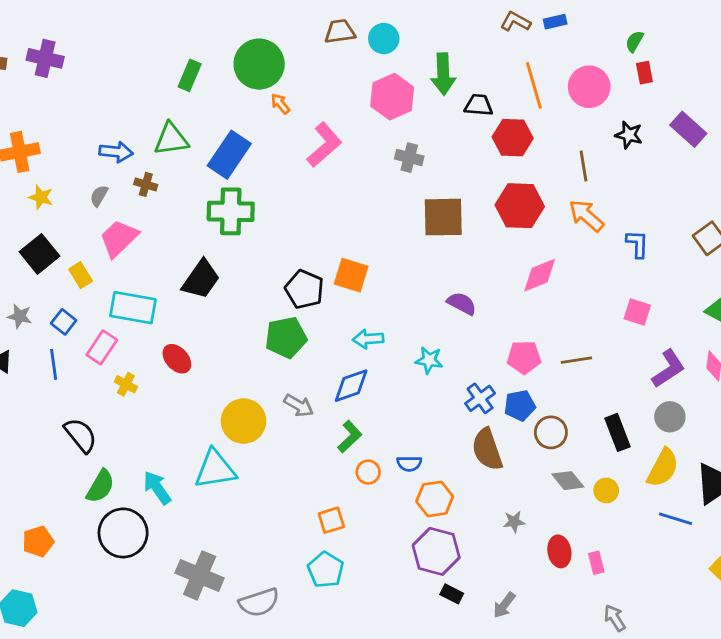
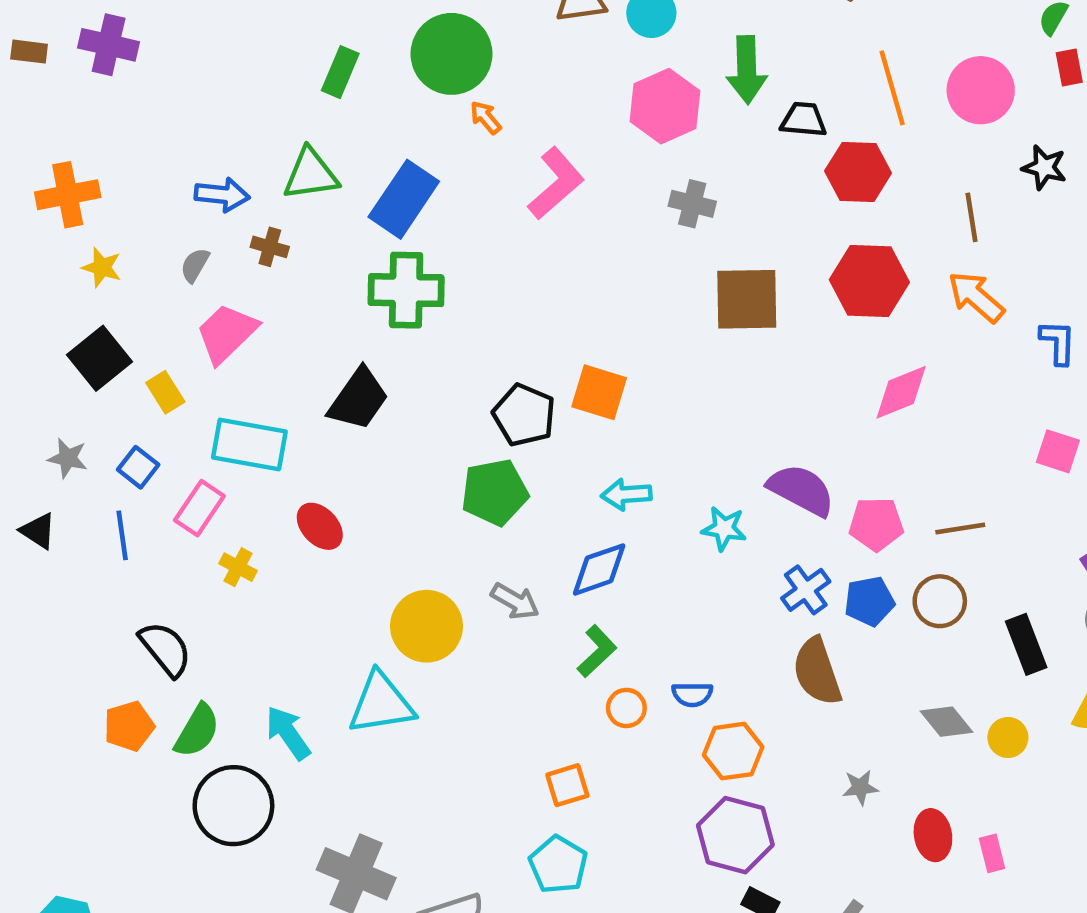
purple semicircle: (462, 303) -> (801, 490), moved, size x1.4
brown circle: (551, 432) -> (940, 601), moved
orange pentagon: (38, 541) -> (129, 726), moved

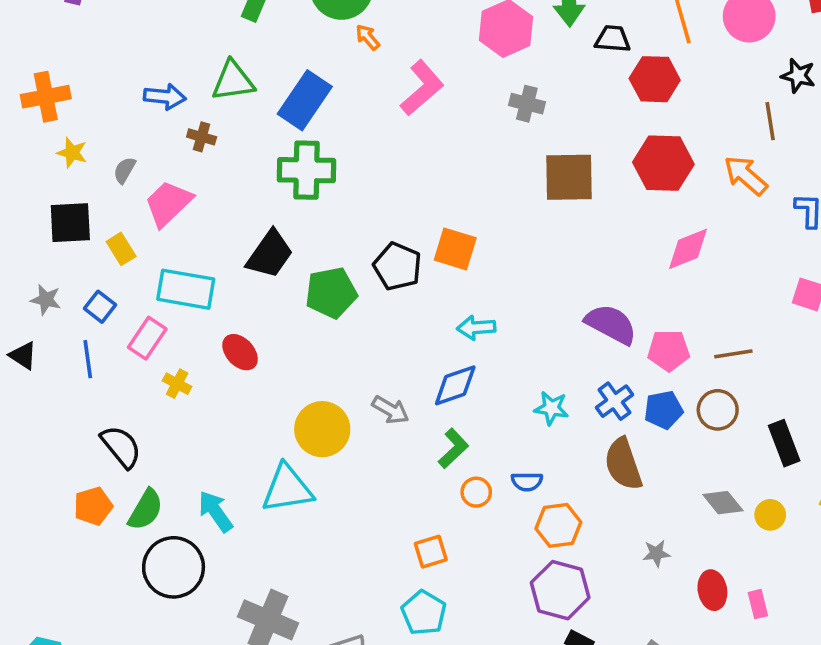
brown line: (972, 217) -> (770, 121), moved
gray semicircle: (195, 265) -> (125, 170), moved
black square: (99, 358) -> (70, 223), turned 36
green pentagon: (495, 492) -> (331, 293), moved
cyan star: (724, 529) -> (551, 408), moved

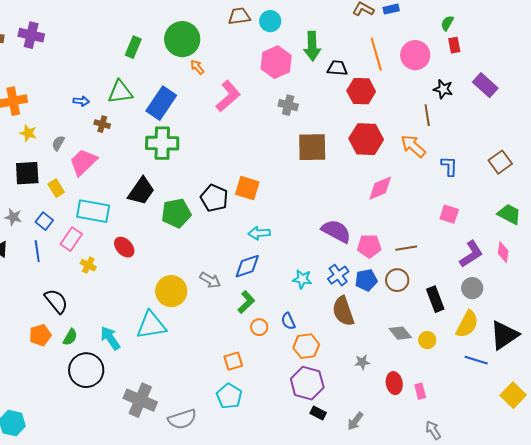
blue arrow: (165, 97) -> (81, 101), size x0.7
blue semicircle: (527, 482) -> (288, 321), turned 66
green semicircle: (146, 510) -> (70, 337), size x0.7

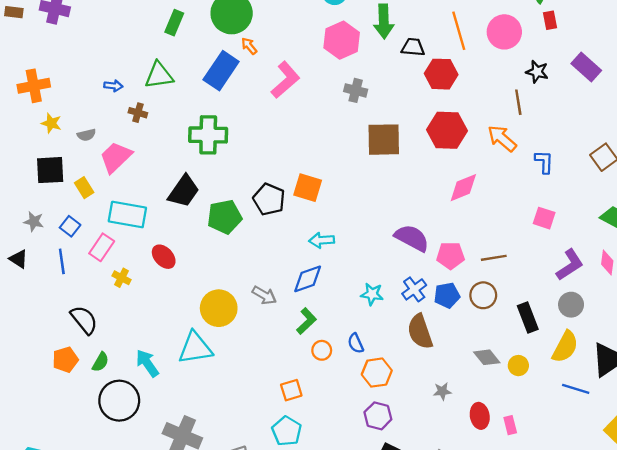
blue rectangle: (161, 103) -> (221, 71), moved
gray semicircle: (58, 143) -> (86, 135), turned -133
purple hexagon: (307, 383) -> (378, 416), size x0.7

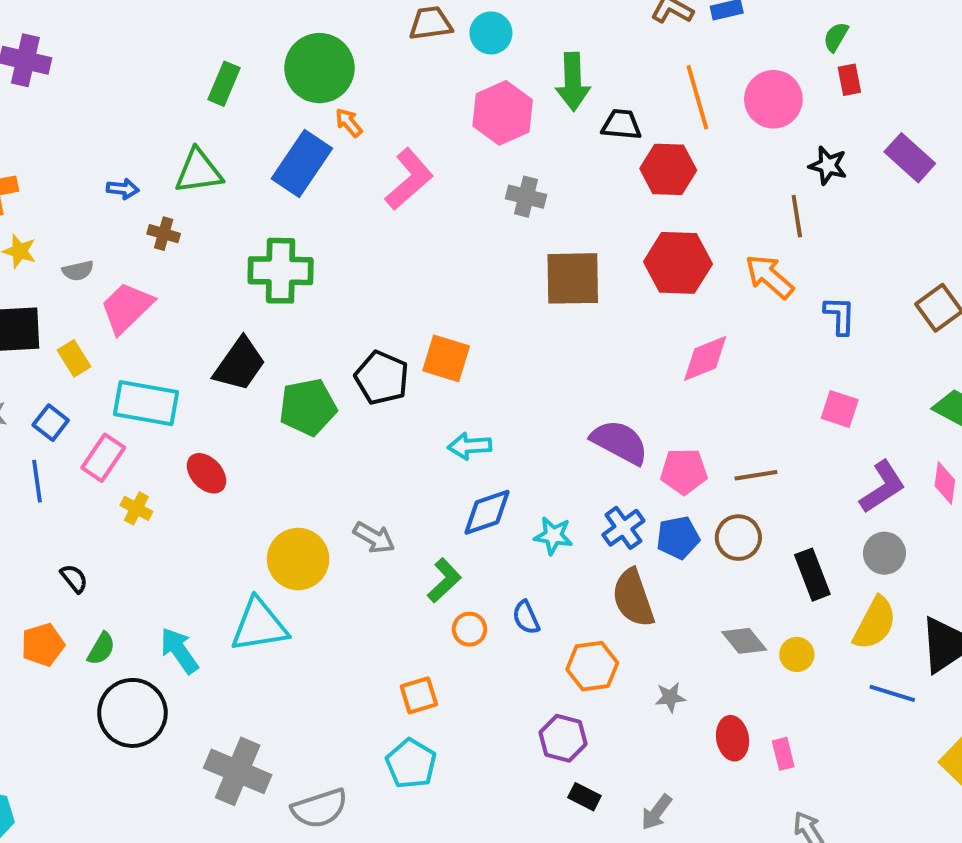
blue diamond: (308, 279) -> (487, 512), moved
black semicircle: (84, 320) -> (74, 578), size x0.6
orange hexagon: (377, 373) -> (592, 666), moved

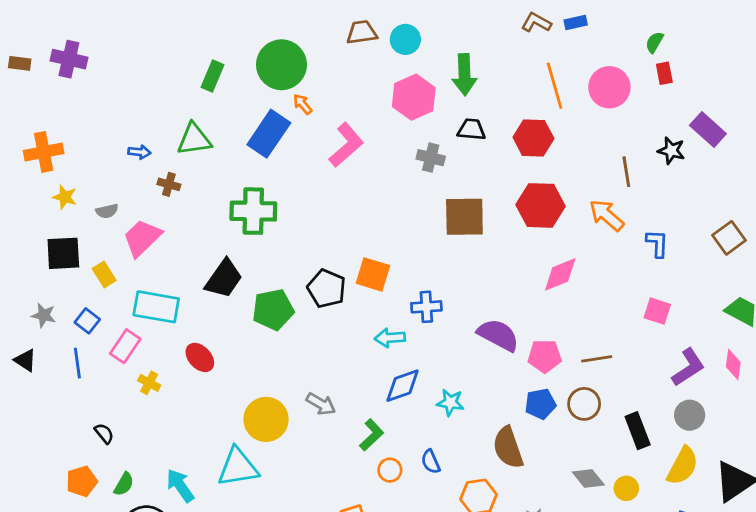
black trapezoid: (621, 125) -> (471, 129), moved
black star: (828, 165) -> (671, 151), moved
blue cross: (623, 528) -> (426, 307), moved, turned 32

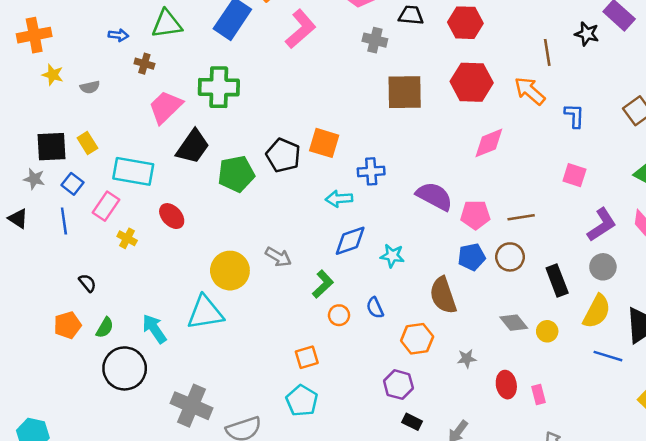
pink trapezoid: (142, 238) -> (165, 107), moved
black square: (63, 253) -> (51, 147), moved

